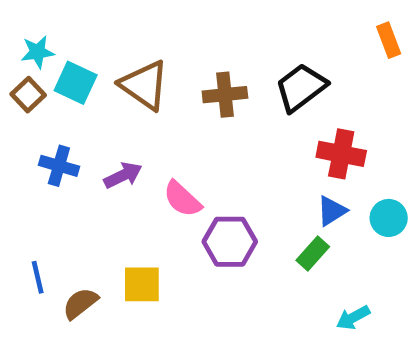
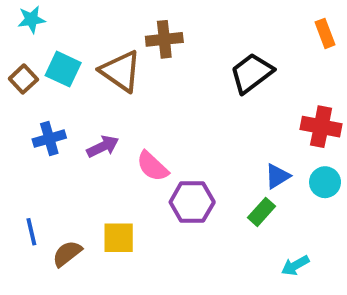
cyan star: (38, 52) -> (31, 20), moved
brown cross: (225, 95) -> (164, 39), moved
red cross: (341, 154) -> (321, 127), moved
blue cross: (59, 166) -> (49, 139), turned -32

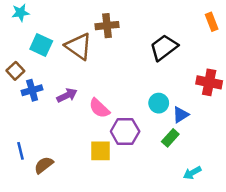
brown square: (23, 79) -> (15, 71), moved
cyan circle: (325, 182) -> (159, 103), moved
yellow square: (119, 238) -> (101, 151), moved

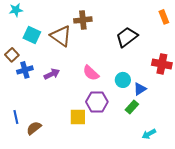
pink semicircle: (99, 108) -> (91, 73), moved

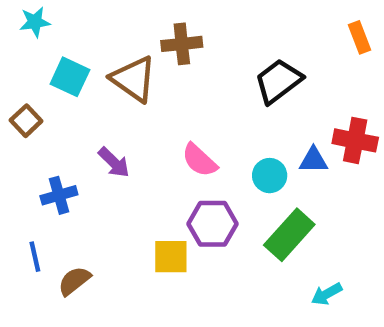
blue cross: (25, 70) -> (59, 195), moved
purple arrow: (52, 74) -> (114, 162), turned 70
blue triangle: (140, 89) -> (313, 160), moved, turned 32
green rectangle: (132, 107) -> (289, 235), size x1.6

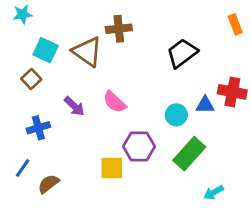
brown square: (26, 121) -> (31, 79), moved
pink semicircle: (199, 160) -> (115, 102), moved
blue line: (35, 257) -> (23, 168), turned 48

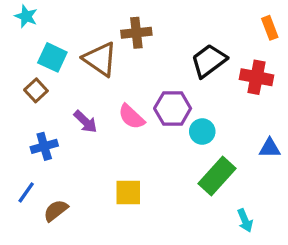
cyan star: (23, 14) -> (26, 16), turned 30
red cross: (232, 92) -> (257, 77), moved
blue triangle: (205, 105) -> (270, 148), moved
purple hexagon: (139, 146) -> (173, 108), moved
cyan arrow: (214, 192) -> (245, 220), turned -84

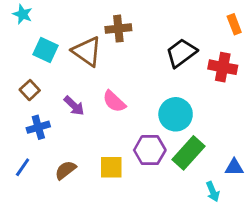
brown square: (36, 90) -> (30, 90), moved
purple hexagon: (173, 108) -> (150, 150), moved
cyan circle: (202, 132) -> (176, 114), size x1.5
blue triangle: (270, 148) -> (234, 167), moved
brown semicircle: (56, 211) -> (65, 170), moved

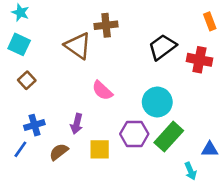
cyan square: (45, 50) -> (19, 44), moved
purple arrow: (74, 106) -> (77, 124), moved, turned 60
blue cross: (38, 127) -> (34, 125), moved

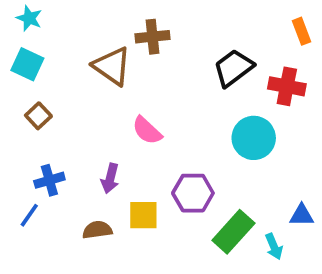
cyan circle: (157, 102) -> (254, 138), moved
green rectangle: (169, 137) -> (233, 232), moved
brown semicircle: (59, 152) -> (97, 230), moved, turned 30

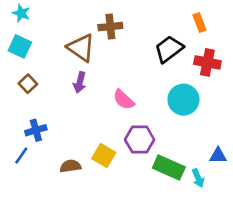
orange rectangle: (302, 31) -> (199, 23), moved
pink semicircle: (147, 131) -> (124, 100), moved
purple arrow: (110, 178) -> (80, 82), moved
yellow square: (143, 215) -> (104, 155), turned 30
green rectangle: (233, 232) -> (169, 167), turned 72

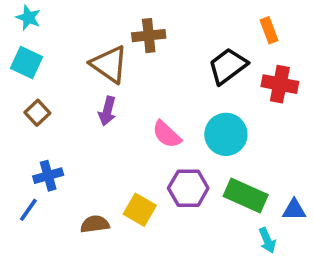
cyan circle: (183, 100) -> (226, 134), moved
green rectangle: (169, 167) -> (246, 195), moved

